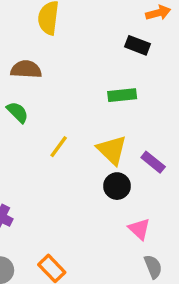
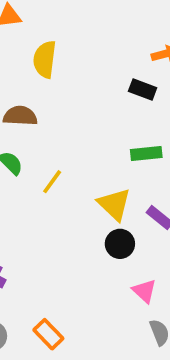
green rectangle: (122, 95) -> (146, 153), moved
yellow line: (59, 147) -> (52, 182), moved

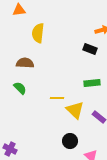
yellow line: (52, 182) -> (57, 98), moved, turned 56
black circle: (120, 244) -> (70, 141), moved

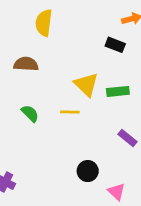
green semicircle: (20, 88) -> (30, 113), moved
yellow triangle: (75, 110) -> (86, 85), moved

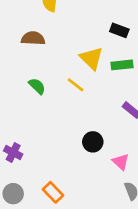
black rectangle: (115, 45) -> (119, 30), moved
yellow line: (70, 112) -> (76, 85), turned 36

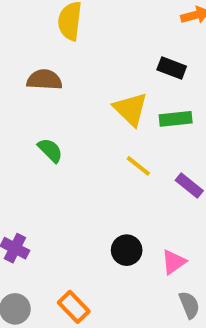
yellow line: (76, 85) -> (138, 166), moved
black circle: (93, 142) -> (127, 250), moved
pink triangle: (121, 162) -> (174, 262), turned 42

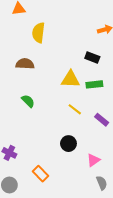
yellow triangle: (131, 109) -> (71, 79), turned -42
black circle: (127, 250) -> (68, 144), moved
orange rectangle: (74, 307) -> (41, 174), moved

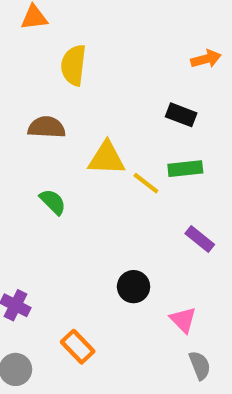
yellow triangle: (71, 79) -> (107, 158), moved
yellow line: (75, 109) -> (146, 183), moved
pink triangle: (93, 160) -> (183, 320), turned -40

